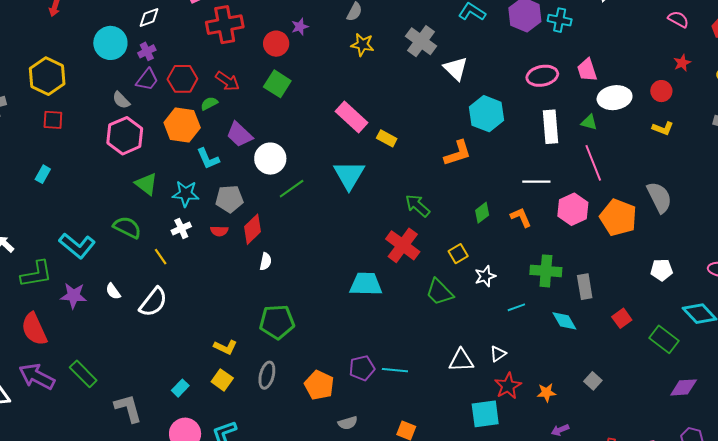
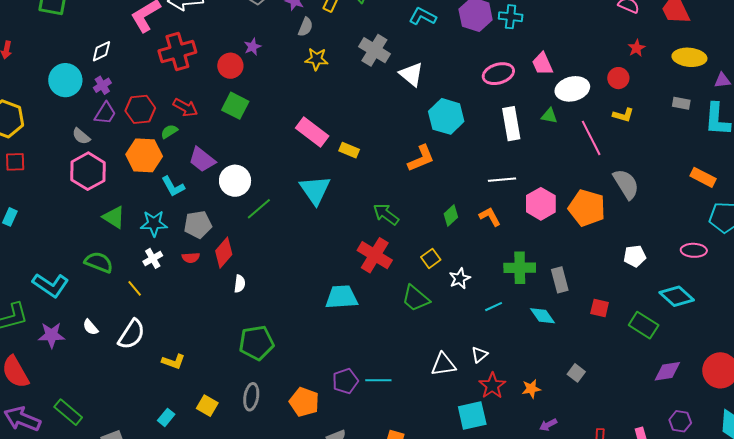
pink line: (593, 163) -> (591, 138), moved
red square: (622, 318) -> (600, 308), turned -36
yellow L-shape: (225, 347) -> (173, 361), moved

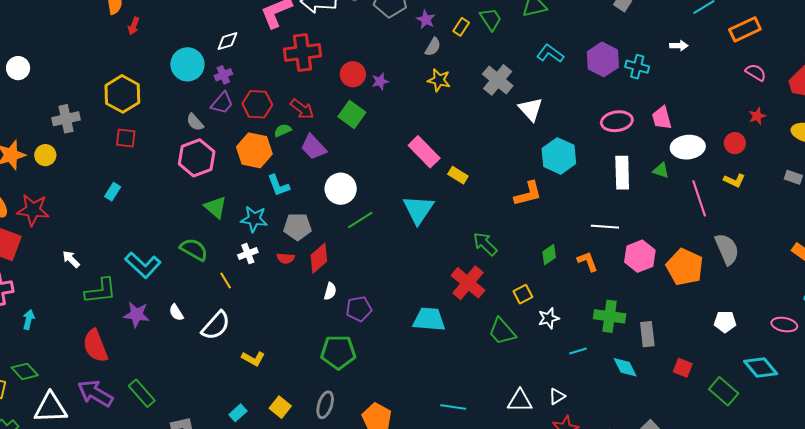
purple star: (252, 47) -> (380, 81), moved
purple trapezoid: (202, 160) -> (314, 147), moved
purple pentagon: (345, 381) -> (359, 309), moved

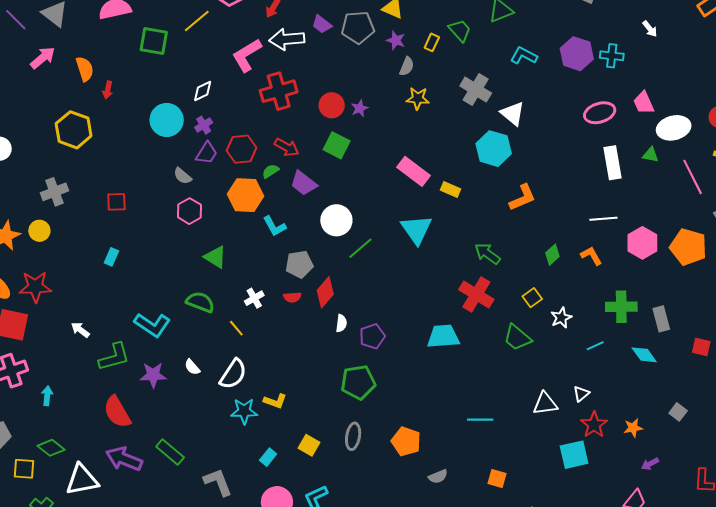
white arrow: (679, 46) -> (650, 29), turned 60
yellow hexagon: (122, 94) -> (74, 130), moved
cyan hexagon: (559, 156) -> (494, 149), moved
pink hexagon: (197, 158) -> (189, 211), size x0.7
cyan star: (254, 219) -> (244, 411), moved

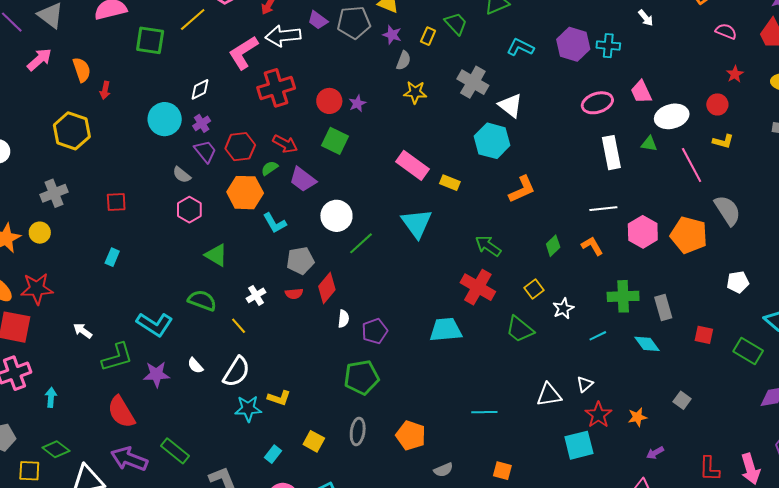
purple trapezoid: (207, 153) -> (205, 151), turned -70

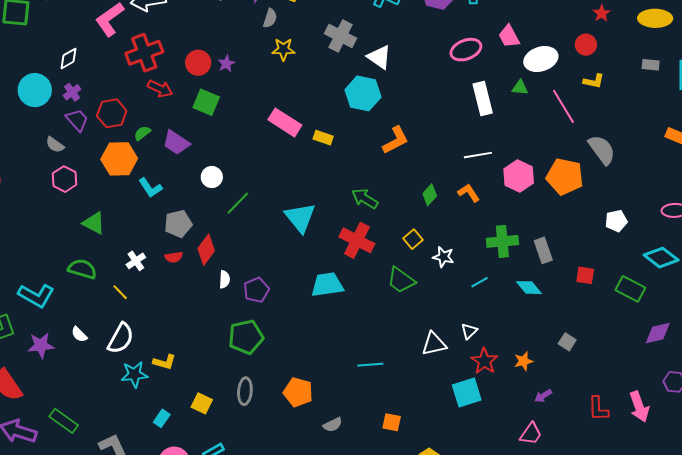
red arrow: (285, 144) -> (160, 89), moved
white circle: (336, 216) -> (212, 177), size x0.7
cyan triangle: (417, 223) -> (300, 218), moved
white star: (563, 308) -> (443, 257), turned -30

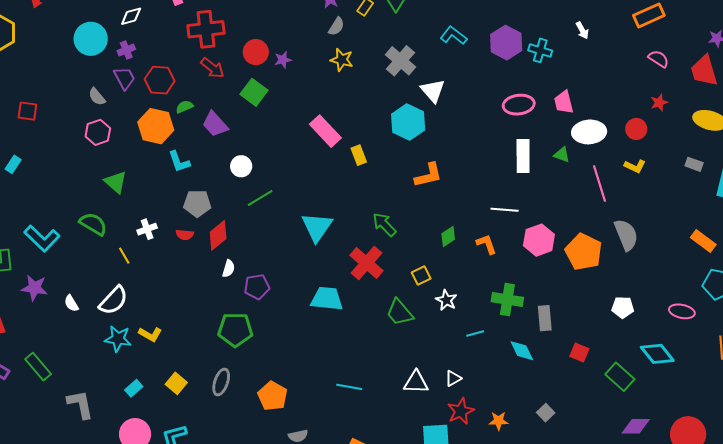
yellow rectangle: (323, 138) -> (359, 155), turned 36
white semicircle: (79, 334) -> (71, 303), moved

